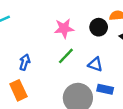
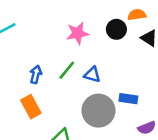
green line: (66, 56) -> (67, 70), moved
blue triangle: (95, 64) -> (92, 75), moved

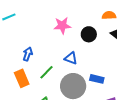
black circle: (116, 29) -> (89, 34), moved
green line: (67, 70) -> (46, 72), moved

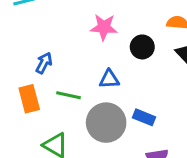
blue triangle: (71, 58) -> (109, 79), turned -32
green line: (46, 72) -> (69, 95), turned 49

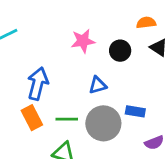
blue arrow: (44, 63) -> (38, 84), size x1.6
green line: (69, 95) -> (67, 119), moved

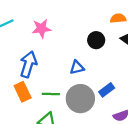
pink star: (83, 41) -> (41, 29), moved
blue rectangle: (135, 111) -> (107, 90), turned -48

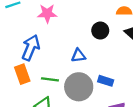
blue rectangle: (107, 90) -> (106, 81), turned 48

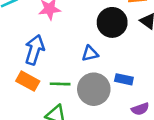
black circle: (100, 31) -> (112, 22), size x1.5
orange rectangle: (22, 74) -> (28, 81), turned -36

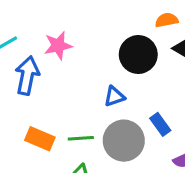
blue arrow: (35, 50) -> (27, 76), moved
blue rectangle: (124, 79) -> (160, 124), turned 48

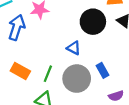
blue triangle: (114, 96) -> (74, 48), turned 40
green line: (81, 138) -> (48, 74), turned -70

